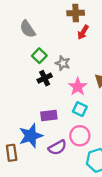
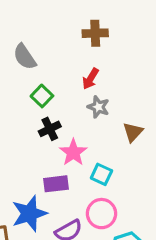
red arrow: (83, 32) -> (91, 79), moved
gray star: (63, 63) -> (98, 107), moved
pink star: (78, 87) -> (73, 152), moved

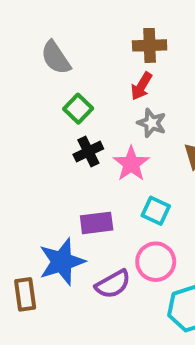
brown cross: (95, 33) -> (150, 45), moved
pink star: (73, 152) -> (131, 164), moved

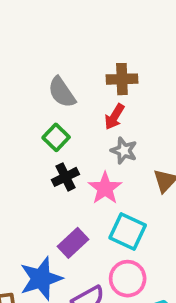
gray semicircle: (56, 58) -> (62, 92), moved
cyan square: (156, 211) -> (128, 232), size x1.4
purple rectangle: (97, 223) -> (73, 243), turned -36

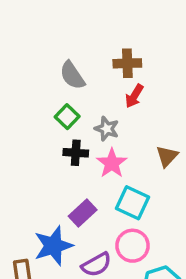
red arrow: (114, 117) -> (134, 96), moved
gray star: (124, 151) -> (107, 129), moved
black cross: (65, 177) -> (76, 153), turned 30

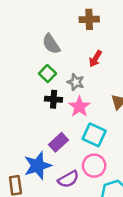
brown cross: (127, 63) -> (89, 19), moved

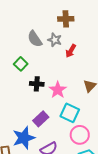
green square: (47, 73) -> (21, 64), moved
gray star: (76, 82) -> (55, 40), moved
pink circle: (94, 166) -> (80, 135), moved

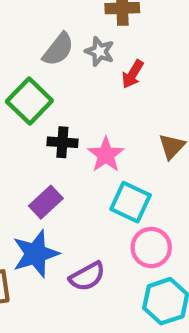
gray semicircle: (35, 39) -> (58, 49), turned -108
green square: (21, 64) -> (29, 101), size x1.5
purple rectangle: (41, 119) -> (46, 202), moved

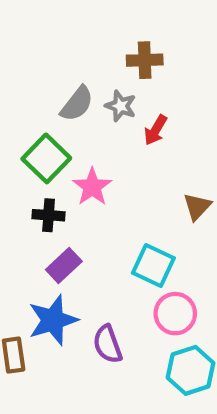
black cross: (62, 142) -> (49, 215), moved
pink star: (106, 155) -> (92, 187), moved
purple semicircle: (87, 276) -> (108, 344), turned 99

